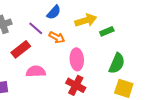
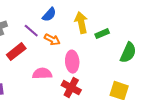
yellow arrow: (86, 20) -> (81, 23), turned -85
green semicircle: (117, 63) -> (128, 53), moved
pink semicircle: (36, 71) -> (42, 74), moved

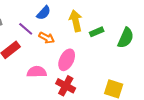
green semicircle: (128, 53) -> (126, 38), moved
pink ellipse: (72, 62) -> (67, 60), turned 30

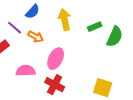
green rectangle: (97, 32) -> (95, 27), moved

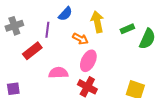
purple line: (15, 28) -> (47, 30), turned 56
orange arrow: (36, 37) -> (80, 39), moved

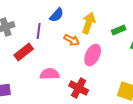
yellow arrow: (97, 22) -> (89, 23), turned 30
pink ellipse: (88, 61) -> (93, 55), moved

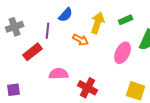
green rectangle: (119, 30) -> (126, 20), moved
pink ellipse: (93, 55) -> (123, 53), moved

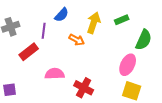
pink ellipse: (123, 53) -> (128, 65), moved

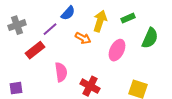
purple line: (44, 31) -> (50, 29), turned 42
pink ellipse: (128, 65) -> (117, 50), moved
pink semicircle: (55, 74) -> (61, 72), turned 84

